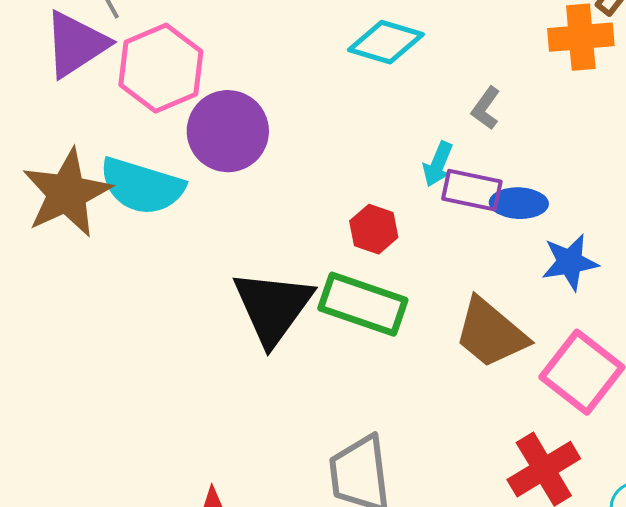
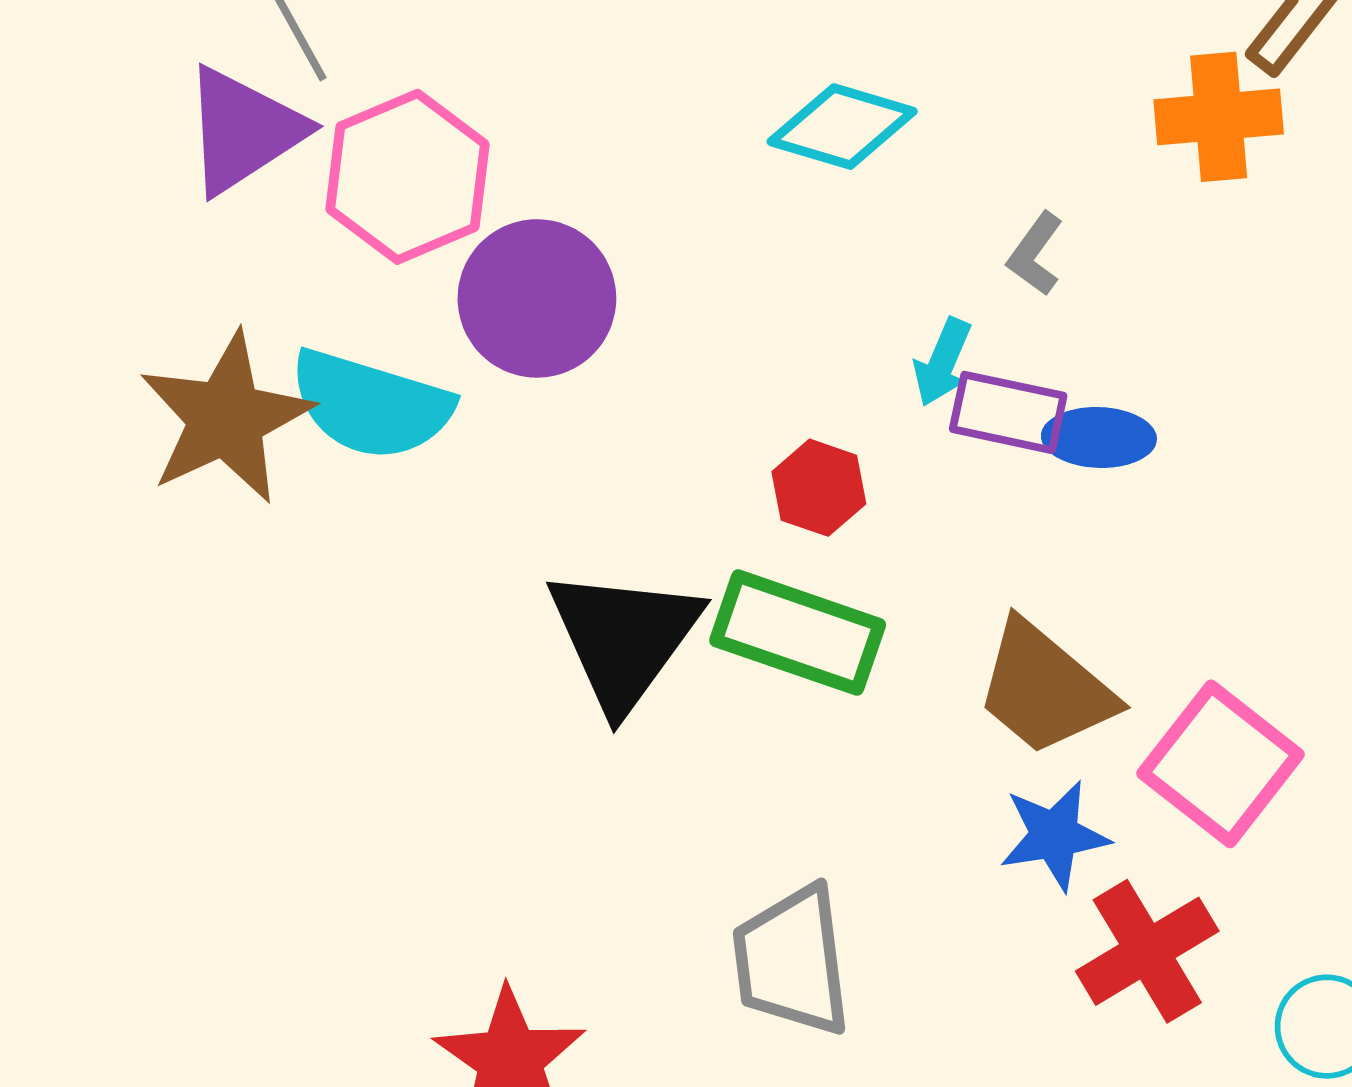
blue star: (570, 262) -> (1054, 835), moved

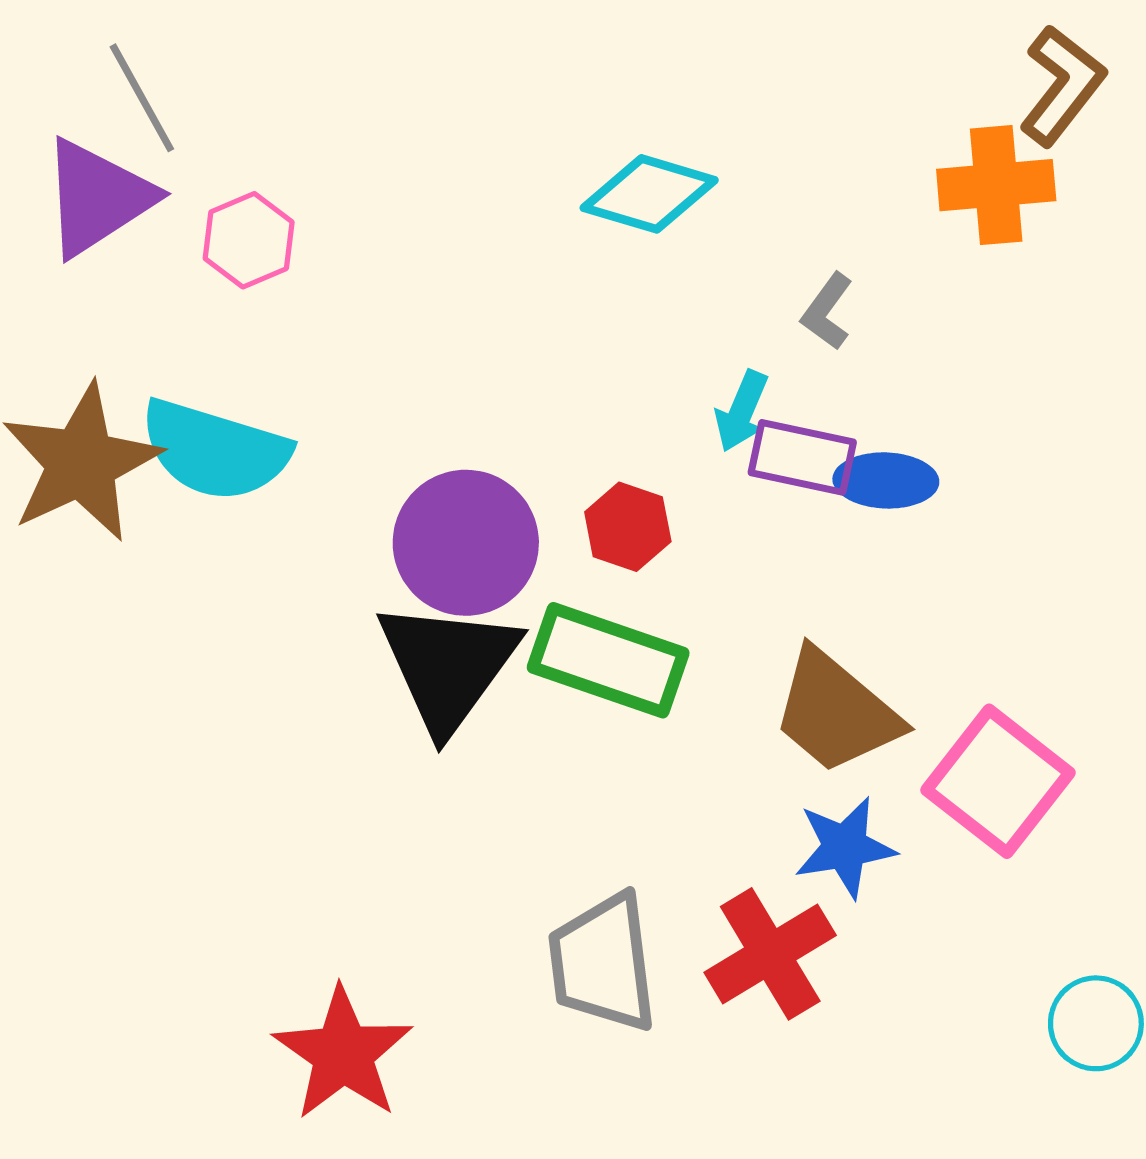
pink hexagon: (408, 177) -> (249, 240), size x0.6
purple circle: (537, 298) -> (466, 543), moved
red cross: (1147, 951) -> (770, 954), moved

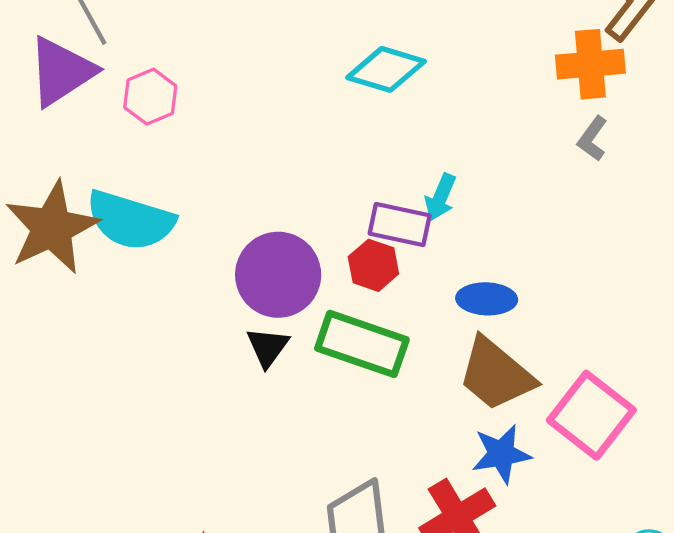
gray L-shape: (827, 311) -> (592, 139), moved
purple rectangle: (802, 457) -> (400, 224), moved
blue ellipse: (886, 480) -> (487, 299), moved
black triangle: (448, 666) -> (268, 347), size x0.5

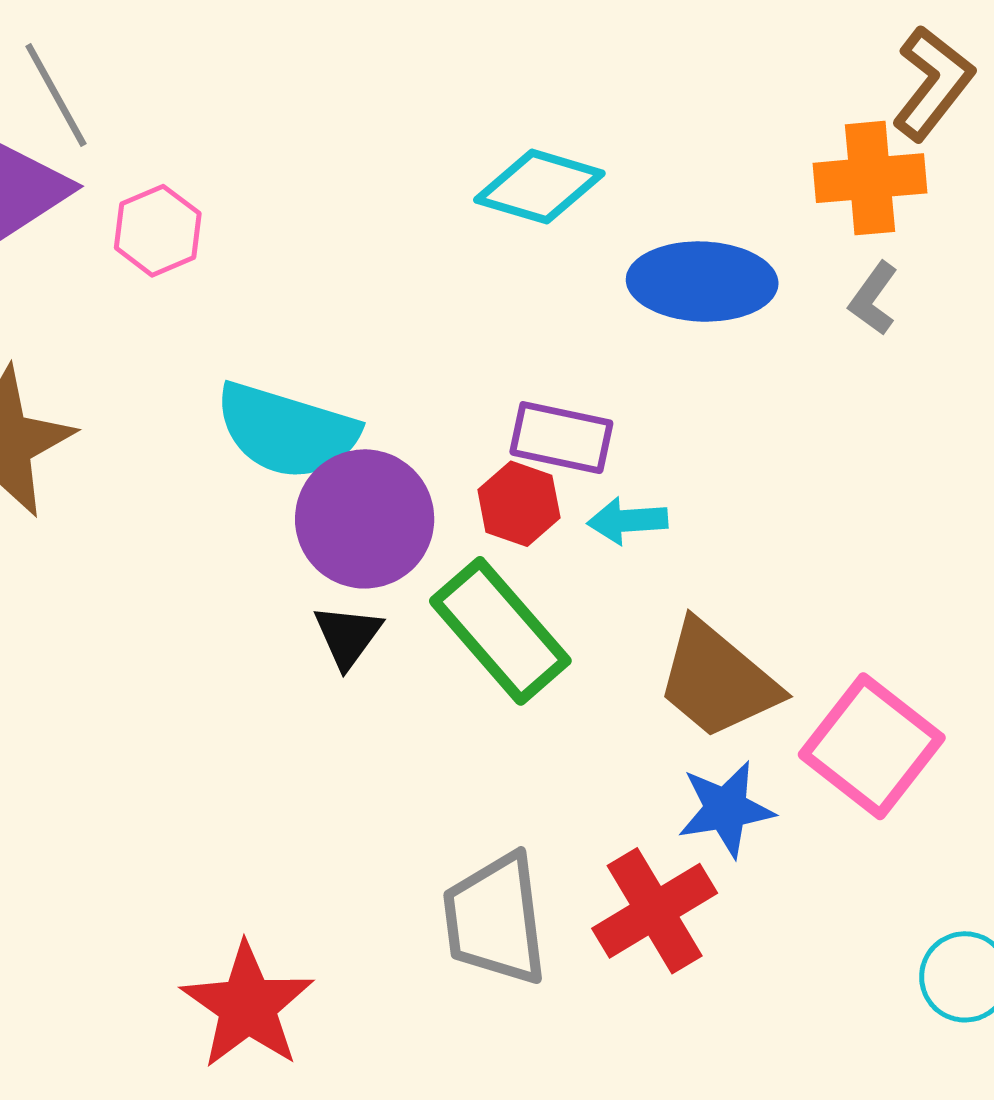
cyan arrow: (441, 197) -> (627, 521), moved, turned 63
cyan semicircle: (130, 220) -> (287, 431), moved
blue ellipse: (487, 299) -> (702, 282), moved, size x1.5
green rectangle: (362, 344) -> (500, 631), turned 30

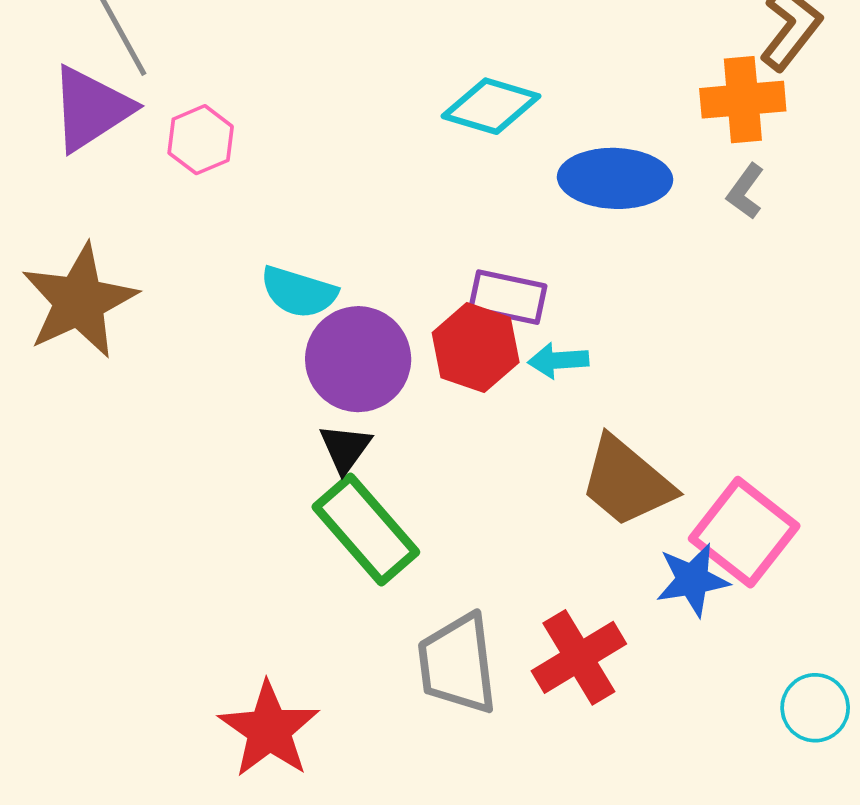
cyan semicircle: (287, 431) -> (299, 292), size x0.7
red hexagon: (519, 504) -> (476, 348), size x1.4
green rectangle: (500, 631) -> (366, 530), moved
blue star: (726, 809) -> (692, 580), moved

